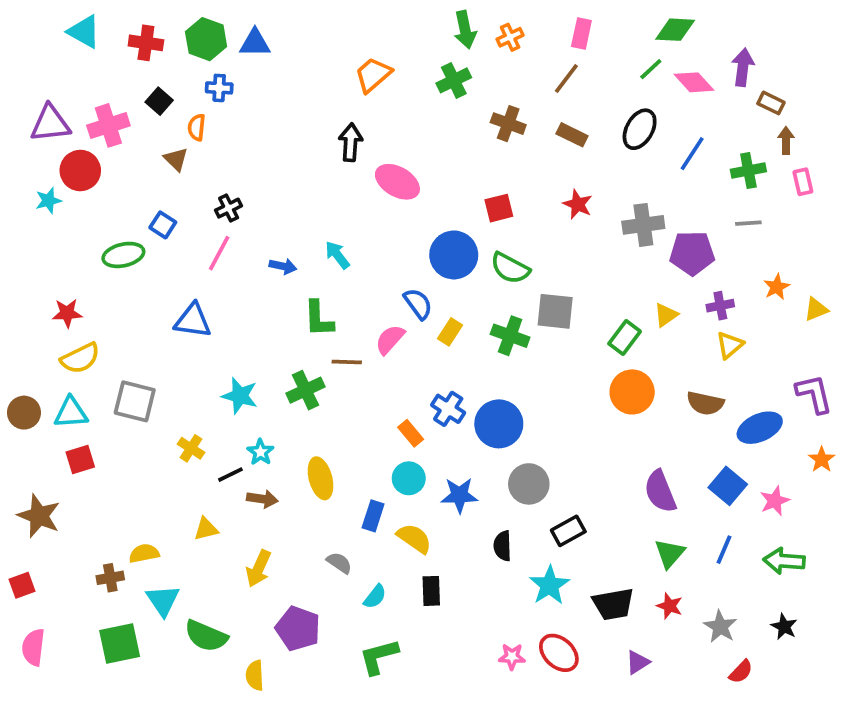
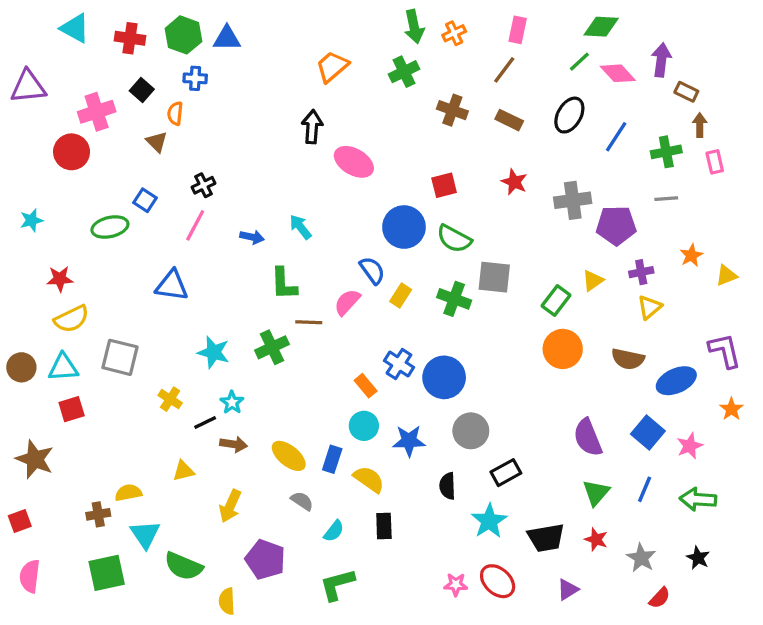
purple triangle: (50, 124) -> (28, 87), moved
cyan star: (48, 201) -> (31, 220), moved
yellow ellipse: (321, 478) -> (289, 456), moved, turned -36

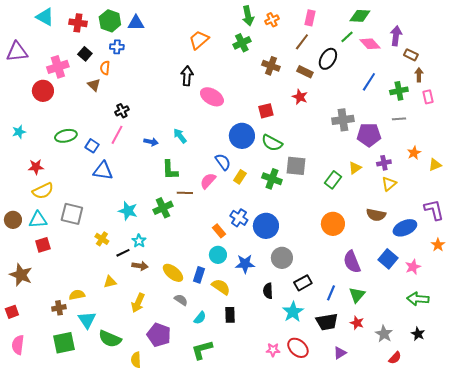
black ellipse: (569, 115) -> (328, 59), moved
red star: (514, 182) -> (300, 97), moved
blue square: (145, 200) -> (92, 146), moved
orange circle: (563, 349) -> (333, 224), moved
blue line: (645, 489) -> (331, 293), moved

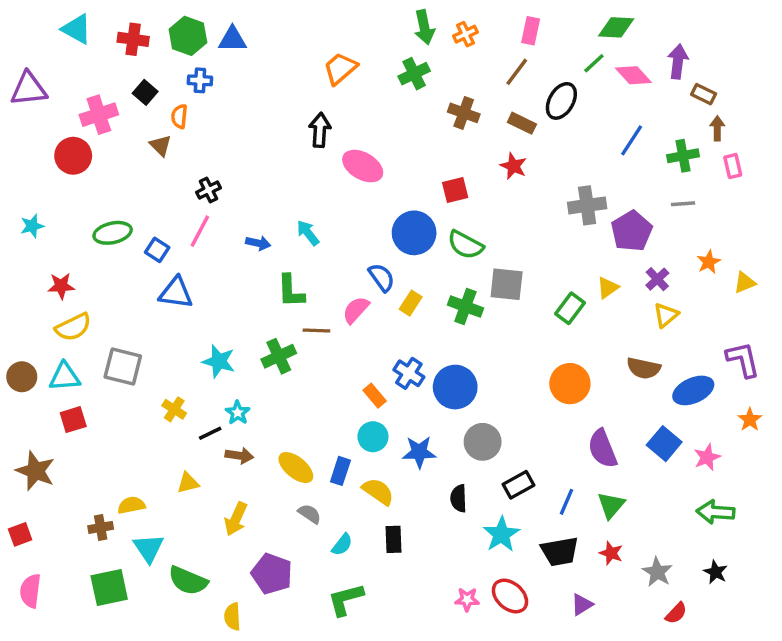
purple pentagon: (369, 135) -> (632, 231), turned -30
purple cross: (384, 163) -> (657, 279), turned -32

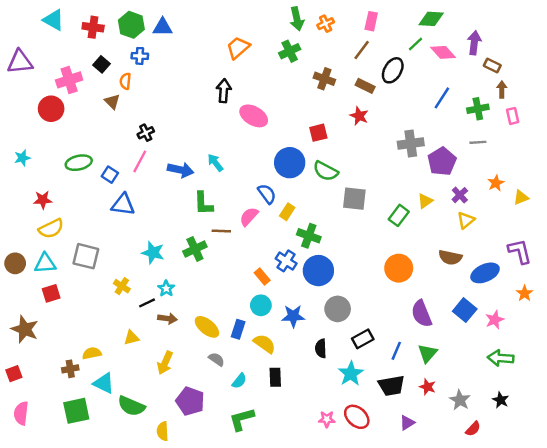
blue arrow: (258, 243) -> (181, 170), size x1.5
green cross: (465, 307) -> (309, 236), moved
cyan triangle: (149, 548) -> (104, 383), turned -30

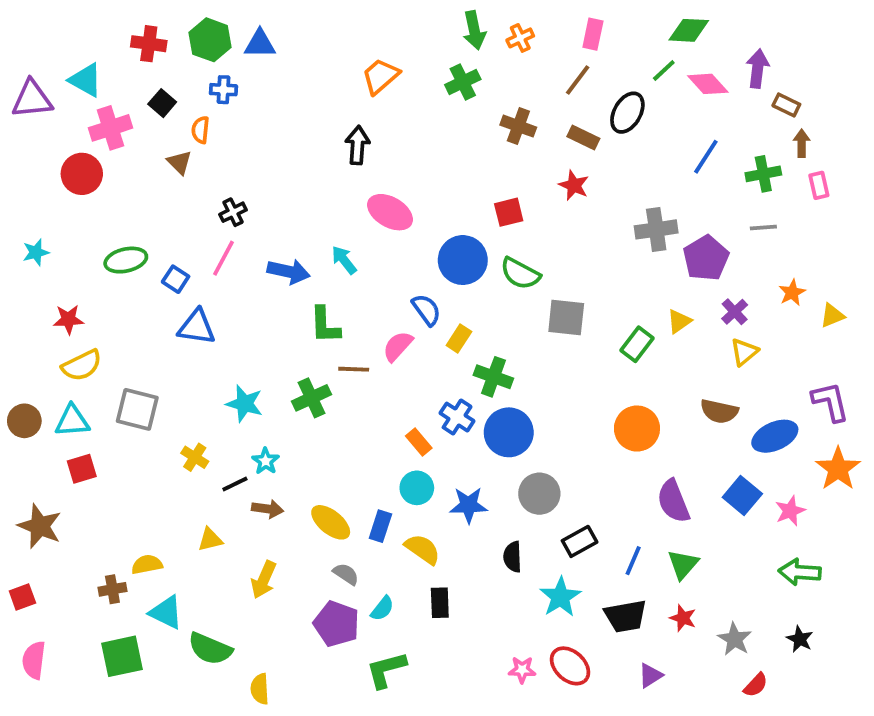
cyan triangle: (53, 20) -> (86, 80), moved
pink ellipse: (254, 116) -> (390, 212), moved
orange star: (525, 293) -> (838, 469), size x1.6
purple pentagon: (190, 401) -> (336, 624), moved

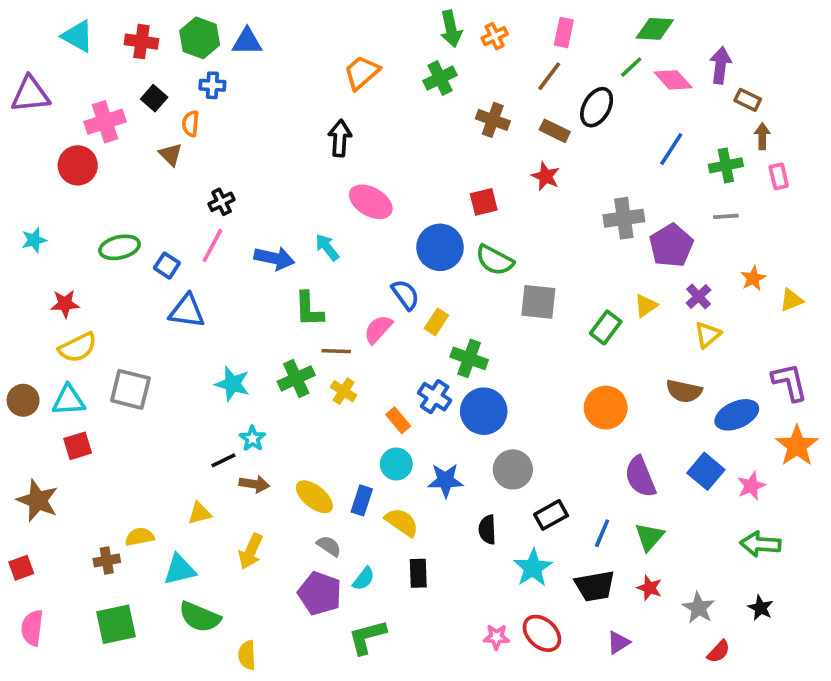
cyan triangle: (86, 80) -> (78, 36), moved
yellow cross: (195, 457) -> (344, 391), moved
cyan triangle: (166, 612) -> (180, 570), moved, turned -39

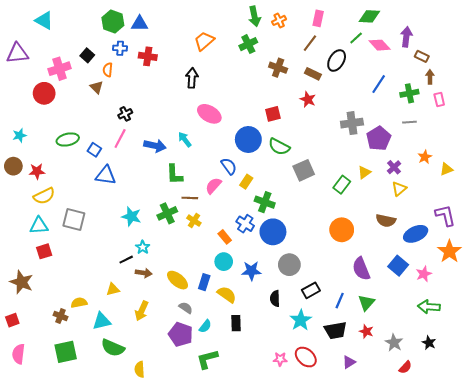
red cross: (141, 42) -> (148, 56), moved
gray square: (538, 302) -> (304, 170), turned -30
brown circle: (23, 400) -> (13, 166), moved
brown cross: (107, 560) -> (61, 316), turned 32

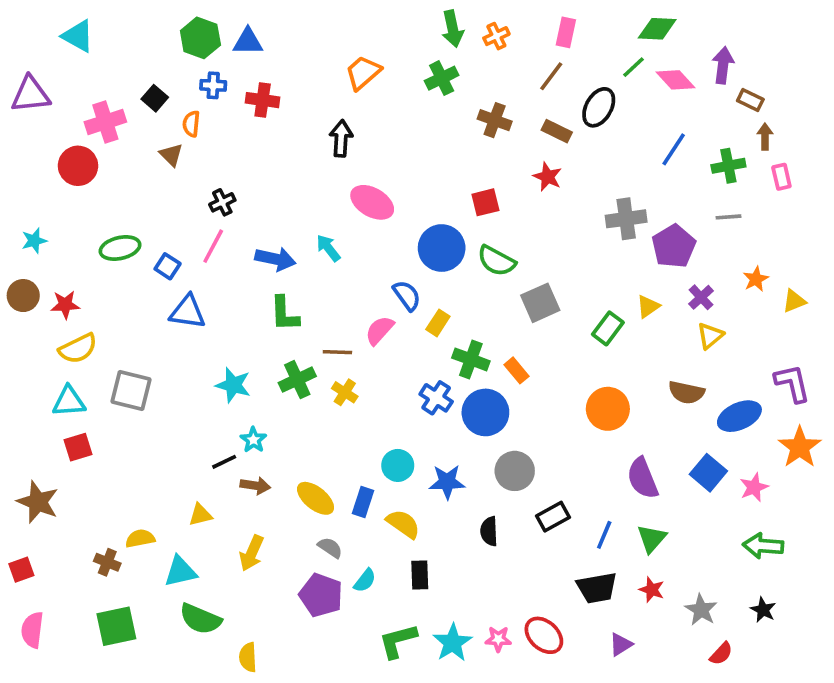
green L-shape: (174, 174) -> (284, 314), moved
orange rectangle: (225, 237) -> (517, 370), moved
cyan star: (301, 320) -> (453, 643), moved
green L-shape: (207, 359) -> (398, 641), moved

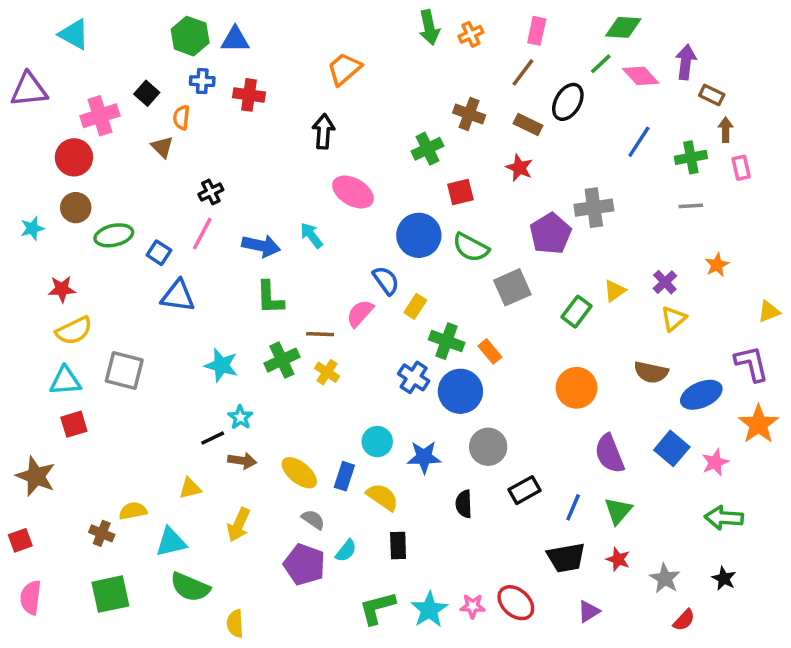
green cross: (442, 78) -> (427, 149), moved
purple pentagon: (674, 246) -> (551, 234), moved
brown circle: (23, 296) -> (76, 208), moved
yellow triangle: (794, 301) -> (769, 312), moved

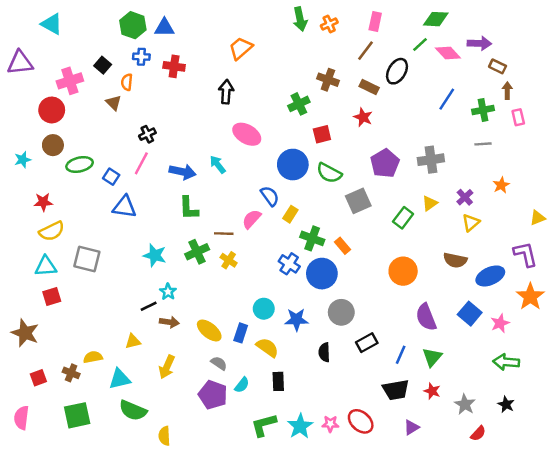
purple arrow: (686, 62) -> (479, 43), turned 85
gray cross: (594, 208) -> (431, 160), moved
red square: (20, 540) -> (38, 378), moved

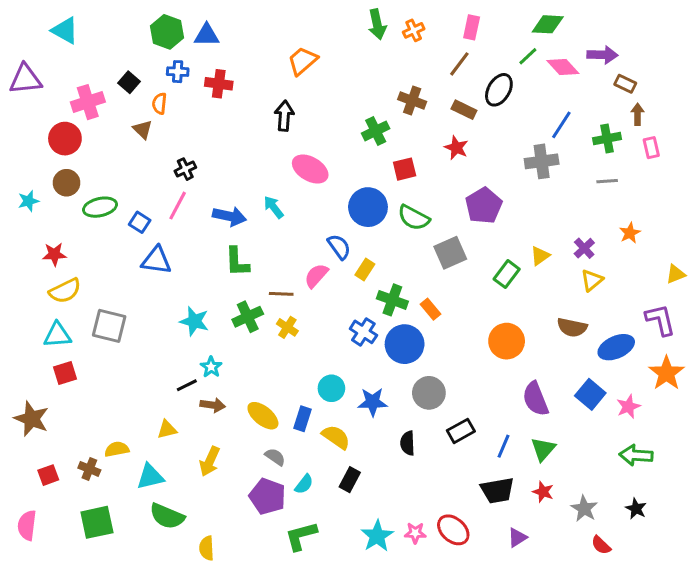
gray cross: (431, 160) -> (542, 161), moved
black rectangle: (278, 381) -> (350, 480), turned 30
green L-shape: (264, 425) -> (301, 536), moved
red semicircle: (478, 433) -> (601, 545), turned 91

